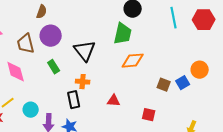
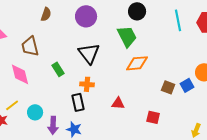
green trapezoid: (123, 34) -> (127, 36), turned -40
purple circle: (51, 36) -> (86, 16), moved

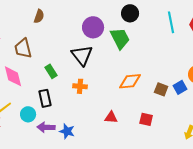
purple circle: (86, 16) -> (93, 27), moved
orange diamond: (137, 63) -> (130, 81), moved
black rectangle: (78, 102) -> (45, 98), moved
red triangle: (118, 103) -> (111, 117), moved
purple arrow: (53, 125) -> (46, 127), turned 90

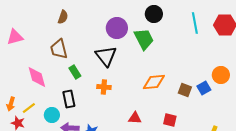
brown trapezoid: (23, 48) -> (59, 49), moved

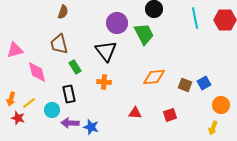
pink triangle: (15, 37) -> (15, 50), moved
orange circle: (221, 75) -> (221, 105), moved
red square: (170, 120) -> (170, 115), turned -32

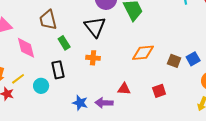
purple arrow: (70, 123) -> (104, 103), moved

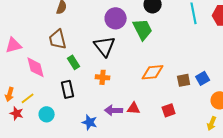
brown square: (174, 61) -> (184, 80), turned -32
cyan circle: (41, 86) -> (47, 114), moved
purple arrow: (104, 103) -> (114, 110), moved

